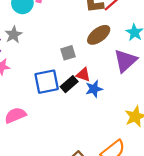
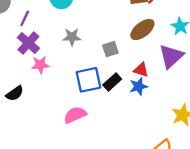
gray star: (13, 35) -> (72, 37), moved, turned 30
red triangle: (83, 75) -> (141, 70), moved
pink semicircle: (15, 115) -> (75, 115), moved

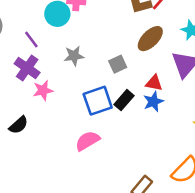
purple line: (25, 18) -> (31, 39), moved, turned -56

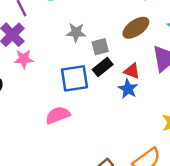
gray star: (74, 56) -> (76, 33), moved
black rectangle: (124, 100) -> (103, 67), moved
blue star: (153, 102) -> (128, 89), turned -30

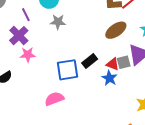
gray star: (76, 33) -> (58, 22), moved
gray square: (100, 47) -> (124, 62), moved

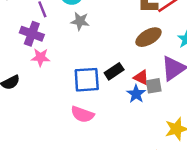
purple cross: (19, 36) -> (32, 34), turned -30
gray square: (124, 62) -> (154, 86), moved
pink semicircle: (54, 99) -> (82, 114), moved, turned -144

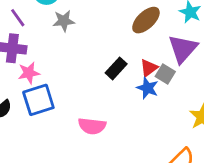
red triangle: (141, 77) -> (149, 68), turned -49
blue square: (87, 80) -> (38, 100), moved
gray square: (154, 86) -> (165, 74), turned -35

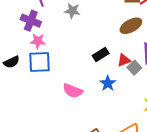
blue star: (147, 88) -> (108, 83), moved

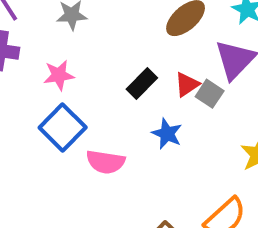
pink star: (38, 41) -> (59, 75), moved
blue square: (40, 62) -> (63, 128), moved, turned -30

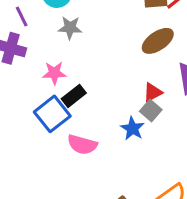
black rectangle: (142, 84) -> (74, 96), moved
gray square: (210, 94) -> (151, 111), moved

